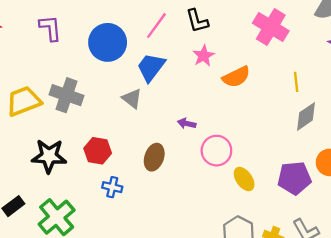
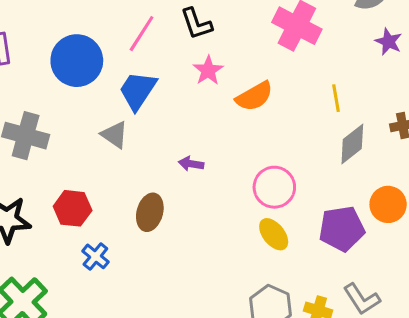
pink circle: (216, 151) -> (274, 187), moved
blue cross: (112, 187) -> (95, 256), turned 30

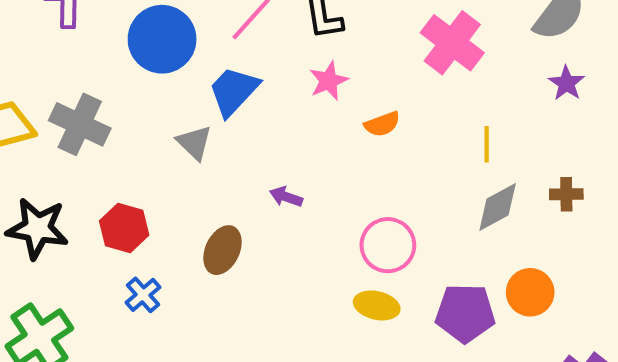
orange semicircle: (254, 96) -> (382, 124), size x0.7
yellow ellipse: (274, 234) -> (377, 305), turned -48

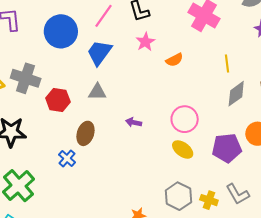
gray triangle: (194, 143) -> (97, 92), moved, turned -36
purple arrow: (286, 197) -> (134, 122), moved
red hexagon: (124, 228) -> (58, 100), moved
brown ellipse: (222, 250) -> (85, 133), moved
yellow ellipse: (377, 305) -> (183, 149), turned 30

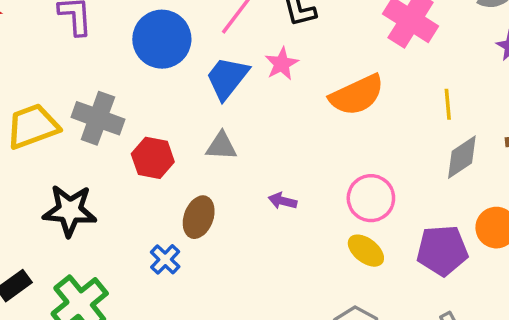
pink star: (145, 42) -> (282, 64), moved
orange semicircle: (174, 60) -> (357, 95), size x1.8

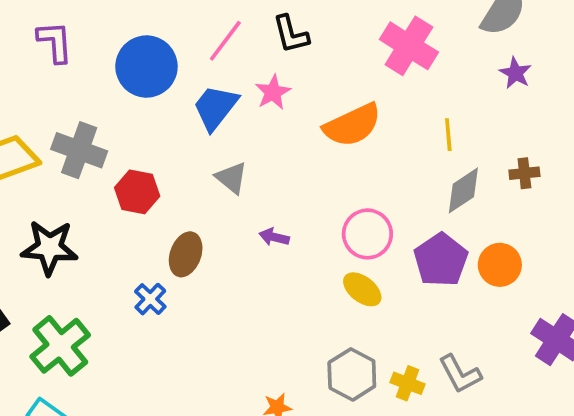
gray triangle: (221, 146) -> (231, 178), moved, turned 36
purple pentagon: (442, 250) -> (441, 260), moved, turned -30

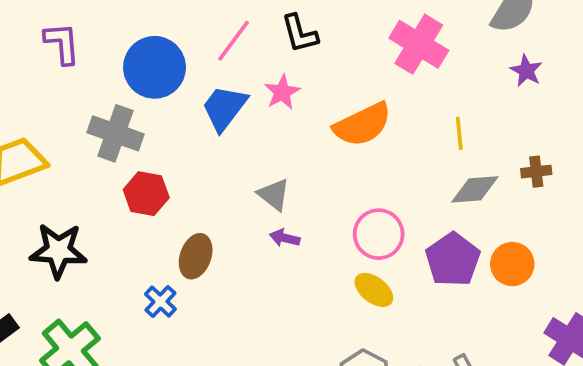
gray cross: (79, 150) -> (115, 133), moved
gray triangle: (231, 178) -> (274, 194), moved
gray diamond: (463, 190) -> (475, 189), turned 30

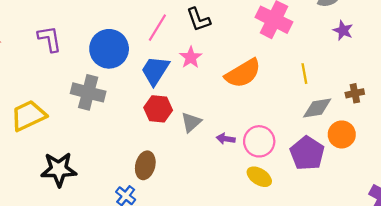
red hexagon: (146, 194) -> (158, 109), moved
gray triangle: (274, 194) -> (191, 122), turned 45
purple arrow: (285, 238) -> (226, 139), moved
orange circle: (512, 264) -> (342, 134), moved

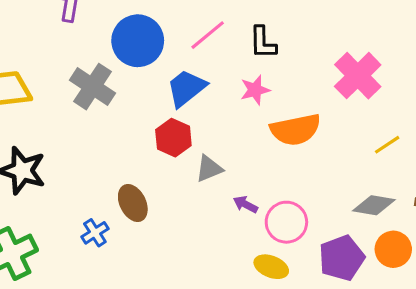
pink star: (191, 57) -> (255, 90), moved
yellow line: (304, 74) -> (387, 145), moved, turned 48
brown ellipse: (145, 165) -> (133, 203), turned -60
yellow ellipse: (259, 177) -> (271, 267), turned -30

